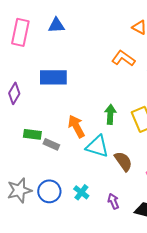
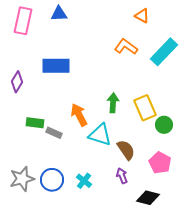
purple arrow: (113, 201) -> (122, 176), moved

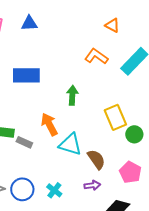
green arrow: (113, 103) -> (72, 95), moved
purple arrow: (122, 176) -> (92, 185), turned 105

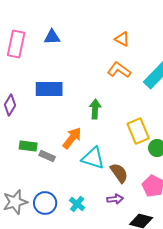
orange triangle: (112, 25) -> (122, 39), moved
orange arrow: (49, 124) -> (72, 138), turned 65

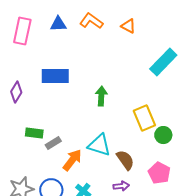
orange L-shape: (119, 70) -> (91, 21), moved
orange arrow: (72, 138) -> (72, 160), moved
gray rectangle: (47, 156) -> (53, 143), turned -56

